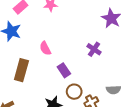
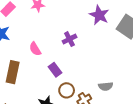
purple cross: (94, 49) -> (69, 39), moved, turned 32

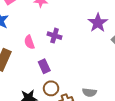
purple cross: (69, 39) -> (55, 36), moved, turned 32

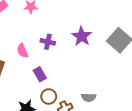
purple star: (98, 23) -> (82, 36), moved

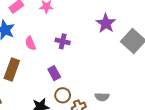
purple star: (82, 36) -> (106, 23), moved
pink semicircle: (22, 51) -> (30, 43), moved

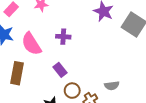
pink semicircle: (30, 43) -> (31, 44), size x1.6

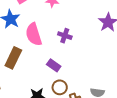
purple rectangle: (60, 70) -> (54, 65), turned -32

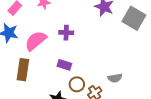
pink semicircle: (34, 34) -> (36, 41), turned 85

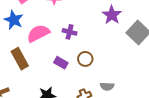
brown rectangle: (23, 70) -> (20, 59), turned -50
brown circle: (77, 84) -> (85, 59), moved

